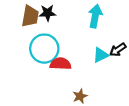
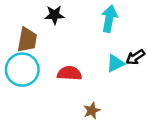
brown trapezoid: (30, 16) -> (27, 40), moved
cyan circle: (44, 49) -> (22, 70), moved

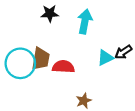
cyan arrow: (109, 19) -> (85, 21), moved
brown trapezoid: (27, 40) -> (41, 59), moved

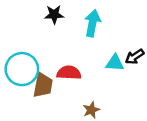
cyan triangle: (105, 58) -> (115, 63), turned 30
brown trapezoid: (41, 59) -> (43, 85), moved

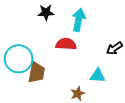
cyan triangle: (115, 63) -> (98, 76), moved
red semicircle: (69, 73) -> (66, 44), moved

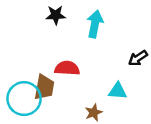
red semicircle: (66, 44) -> (67, 68), moved
cyan circle: (19, 59) -> (24, 99), moved

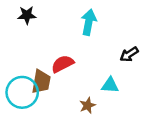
black star: (56, 15) -> (27, 15), moved
red semicircle: (67, 68) -> (63, 64), turned -30

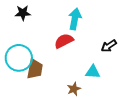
red semicircle: (63, 64) -> (64, 41), moved
cyan circle: (22, 92) -> (19, 58), moved

